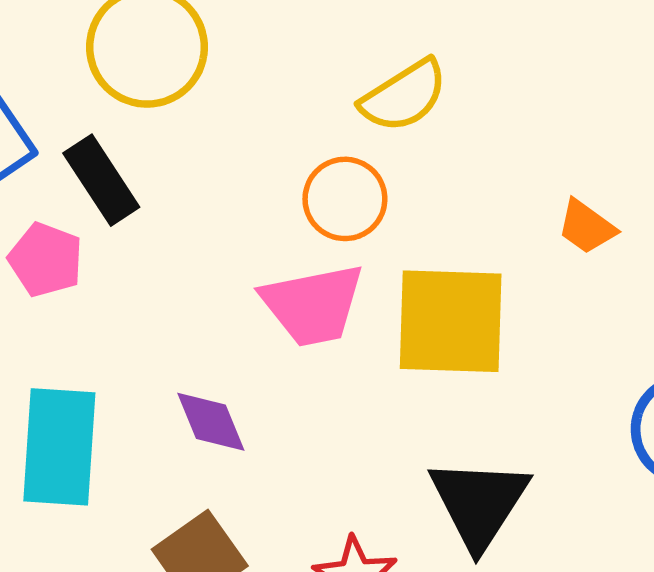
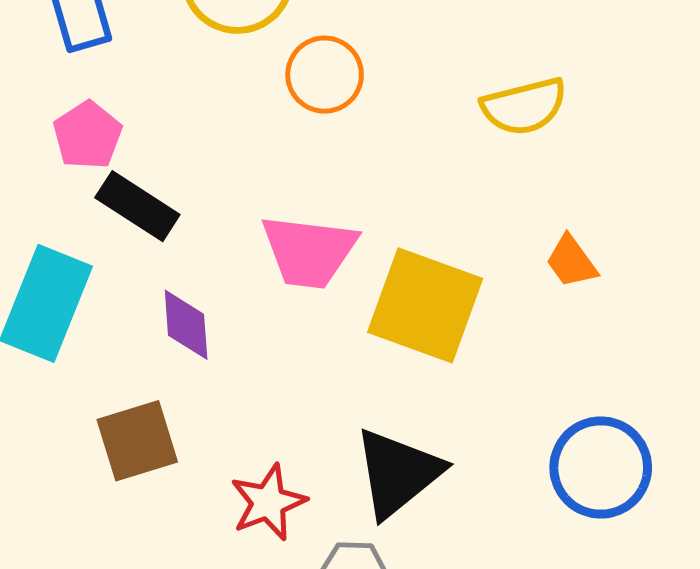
yellow semicircle: (404, 96) -> (524, 106), moved
black rectangle: (101, 180) -> (137, 206), moved, turned -42
orange circle: (345, 199) -> (325, 75), moved

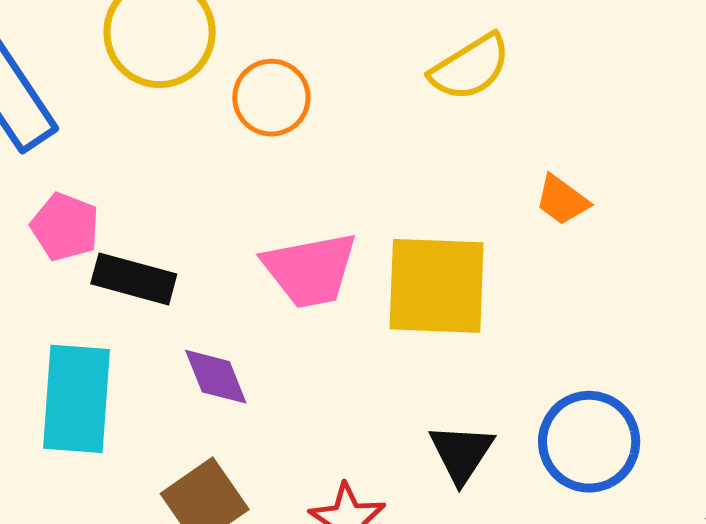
blue circle: (601, 468) -> (589, 442), moved
black triangle: (398, 473) -> (461, 453), size x0.7

